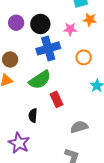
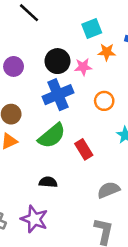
black circle: (40, 24) -> (57, 61), moved
red rectangle: (56, 99) -> (84, 149), moved
black semicircle: (33, 115) -> (48, 182), turned 96

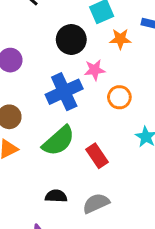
black circle: (57, 61) -> (71, 39), moved
pink star: (83, 67) -> (95, 70), moved
gray semicircle: (108, 190) -> (96, 203), moved

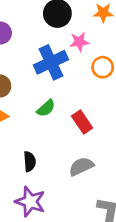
green semicircle: (59, 141) -> (46, 108), size x0.6
black semicircle: (56, 196) -> (30, 161), moved, turned 84

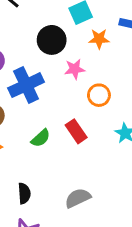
blue cross: (51, 62) -> (26, 85), moved
red rectangle: (82, 122) -> (76, 131), moved

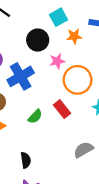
orange circle: (99, 95) -> (78, 80), size x1.6
gray semicircle: (78, 198) -> (83, 150), moved

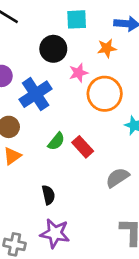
cyan square: (58, 17) -> (77, 19), turned 30
orange star: (74, 36) -> (107, 48), moved
red rectangle: (62, 109) -> (83, 147), moved

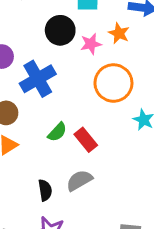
orange star: (107, 48) -> (119, 33), turned 30
pink star: (79, 73) -> (91, 44), moved
gray semicircle: (117, 178) -> (79, 180), moved

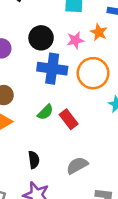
black circle: (60, 30) -> (41, 38), moved
blue cross: (38, 79) -> (52, 69), moved, turned 36
gray semicircle: (79, 180) -> (77, 165), moved

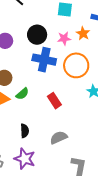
green semicircle: (45, 112) -> (22, 94), moved

